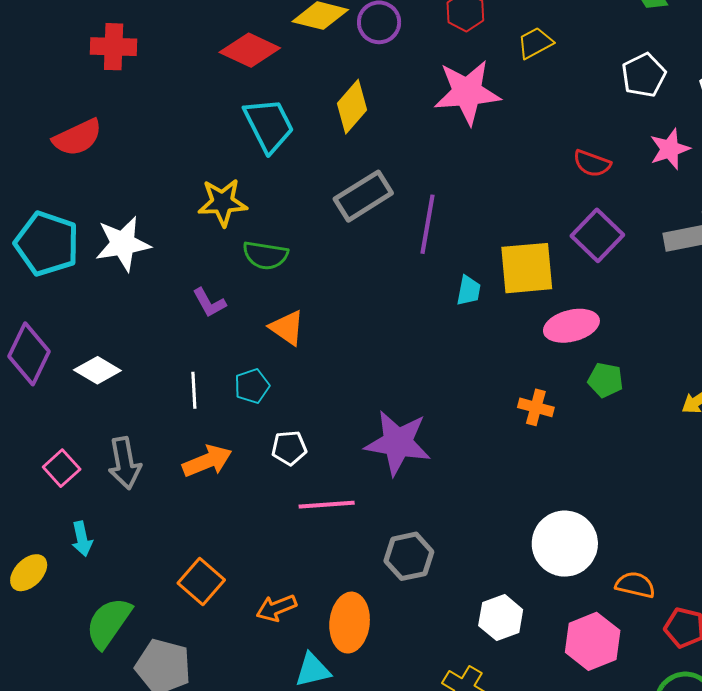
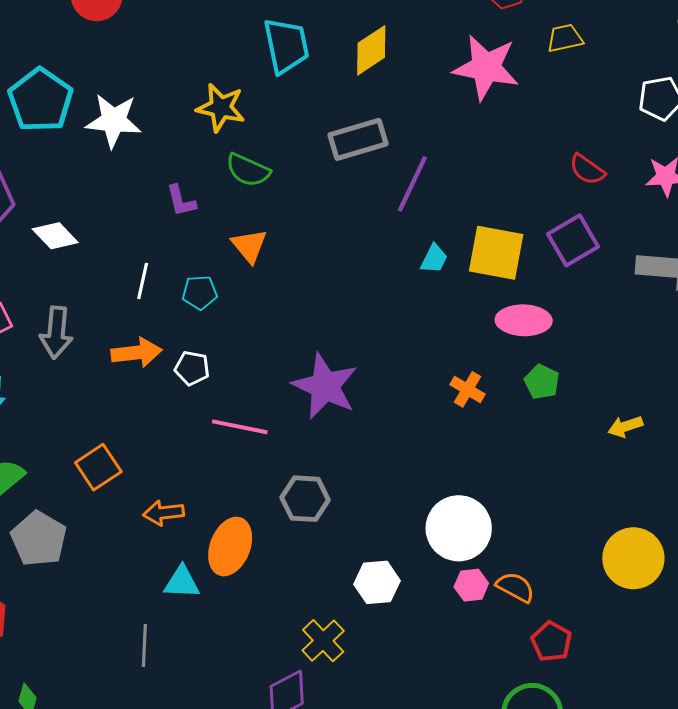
white pentagon: (289, 448) -> (192, 368), moved
pink hexagon: (593, 641) -> (471, 585), moved, size x0.6

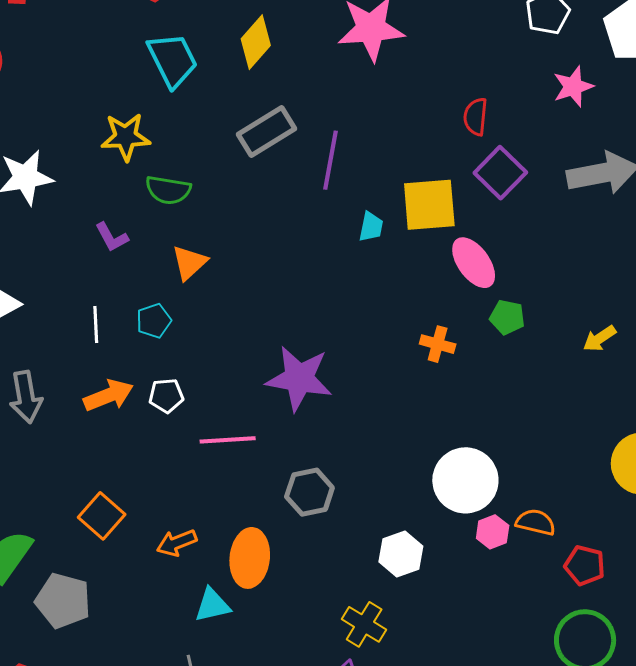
red semicircle: (587, 170) -> (476, 117), moved, turned 75
orange triangle: (249, 246) -> (189, 263), turned 42
pink ellipse: (524, 320) -> (474, 263), turned 68

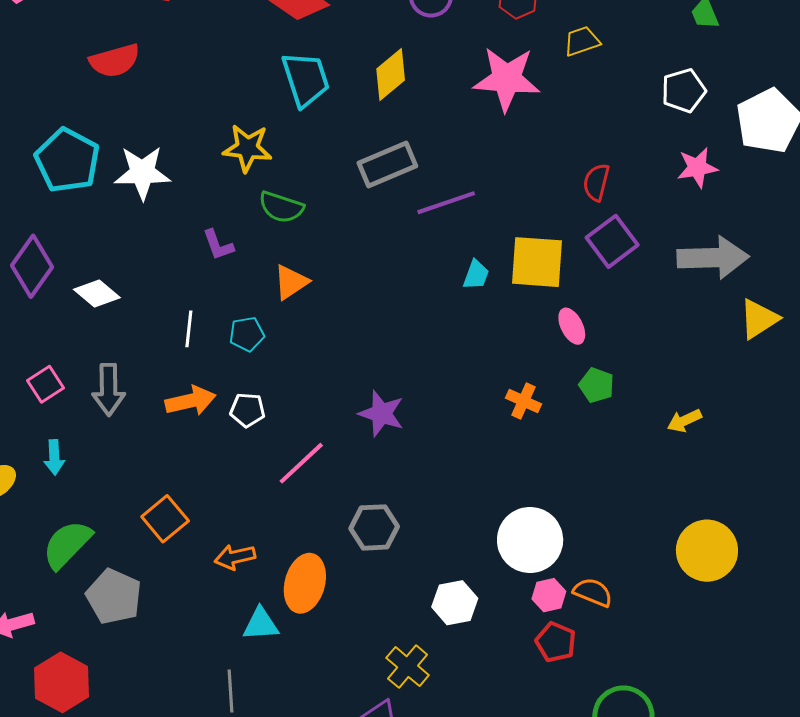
purple line: (330, 160) -> (446, 203), turned 52
pink ellipse: (474, 263) -> (572, 326), size x0.7
purple star: (299, 378) -> (381, 413), size x0.7
pink line: (228, 440) -> (301, 463), turned -48
red pentagon: (585, 565) -> (556, 642), moved

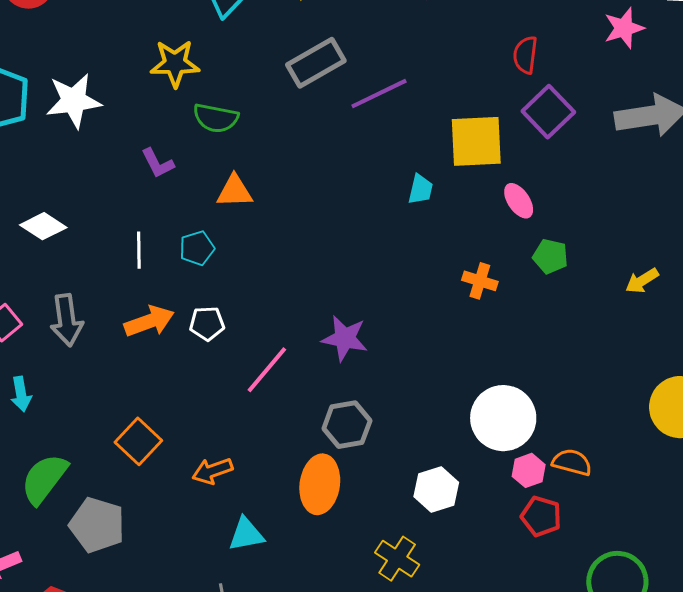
cyan trapezoid: (476, 275) -> (421, 189), moved
orange triangle: (291, 282) -> (235, 191), turned 39
purple star: (381, 413) -> (345, 338), moved
orange ellipse: (305, 583) -> (320, 484), moved

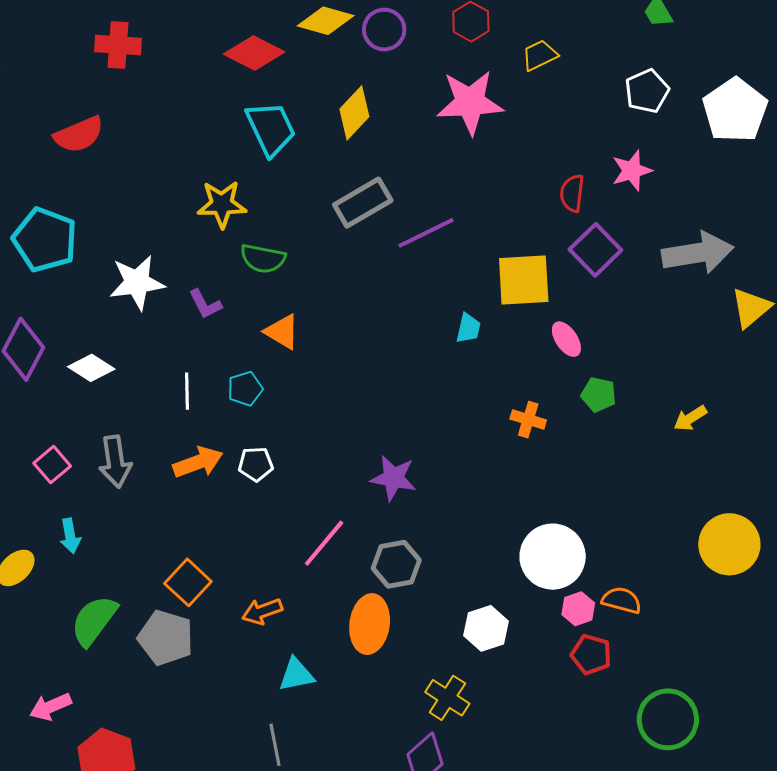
pink star: (624, 28) -> (632, 171), moved
white star: (74, 101) -> (137, 282), moved
orange triangle: (235, 191) -> (282, 332), turned 33
pink line: (267, 370) -> (324, 543), moved
gray pentagon: (97, 525) -> (166, 638), moved

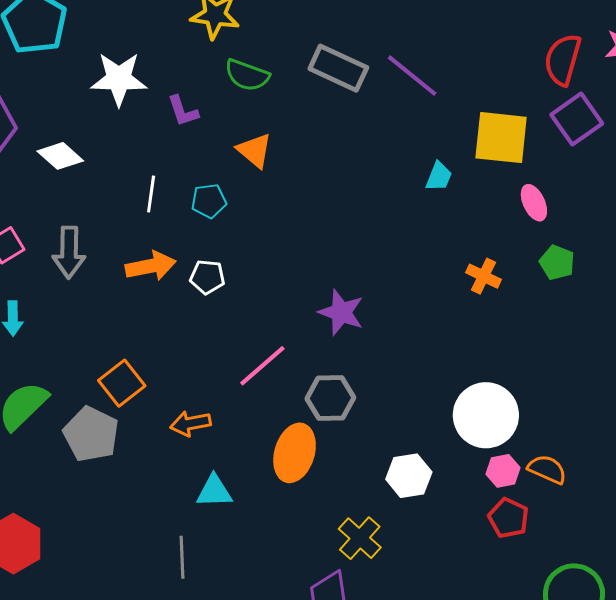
red semicircle: (572, 193) -> (563, 60), size x1.4
gray rectangle: (363, 203) -> (338, 68), moved, turned 46
purple line: (426, 233) -> (412, 76), turned 56

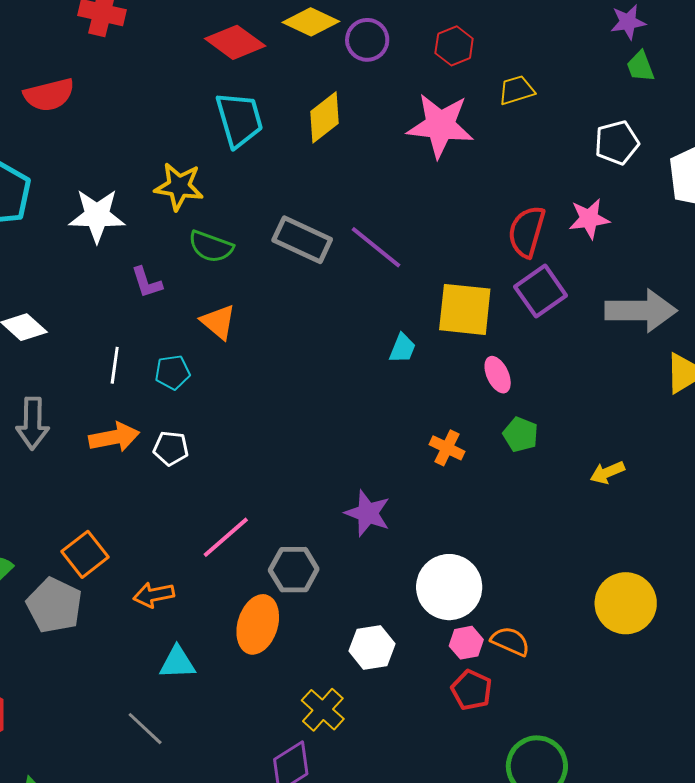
white star: (119, 79) -> (97, 216), moved
purple star: (341, 312) -> (368, 513), moved
gray line: (182, 557) -> (145, 729), turned -45

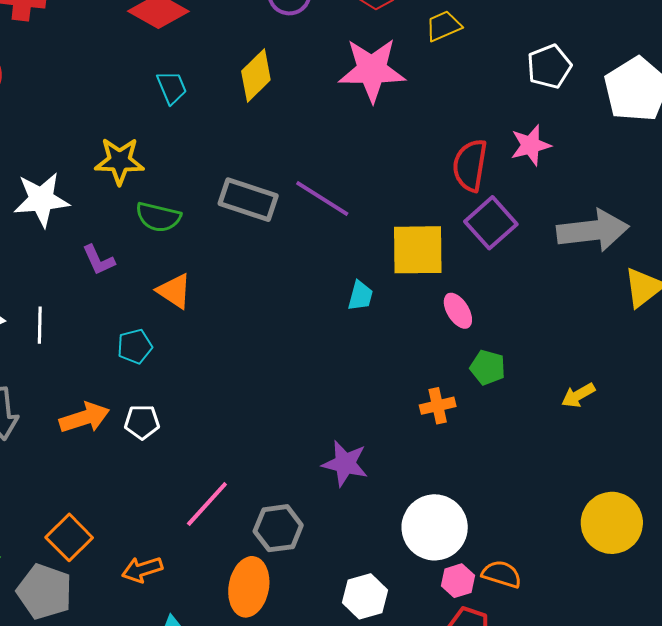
cyan trapezoid: (239, 119) -> (172, 87), size x0.6
white line: (115, 365) -> (40, 325), moved
orange cross: (447, 448) -> (438, 406), moved, turned -32

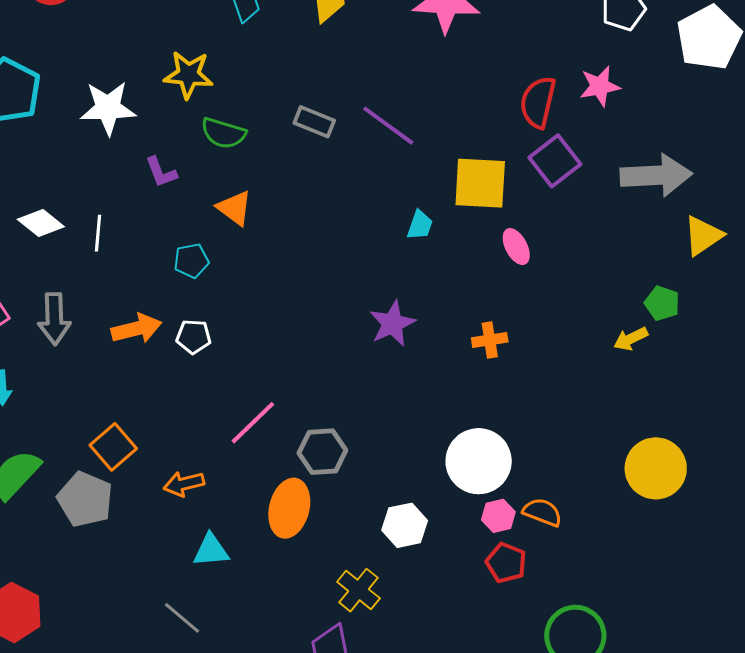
gray rectangle: (248, 200) -> (314, 122), size x0.7
green pentagon: (488, 368) -> (662, 303), moved
purple star: (345, 464) -> (392, 324), moved, turned 30

